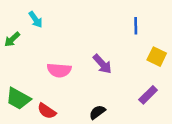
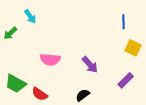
blue line: (136, 26) -> (124, 22), moved
purple arrow: (102, 64) -> (90, 65), moved

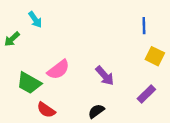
pink semicircle: (50, 59) -> (58, 70), turned -42
green trapezoid: (16, 84) -> (29, 83), moved

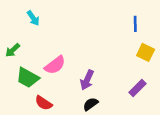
green arrow: (12, 39) -> (13, 50), moved
purple arrow: (105, 76) -> (87, 80), moved, turned 66

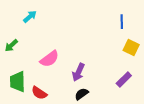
cyan arrow: (33, 18) -> (30, 17), turned -96
green trapezoid: (28, 78) -> (17, 82), moved, turned 60

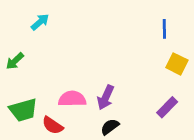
pink semicircle: (49, 59) -> (72, 99), moved, turned -144
green trapezoid: (17, 82) -> (23, 110), turned -105

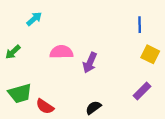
purple arrow: (106, 97) -> (90, 63), moved
pink semicircle: (72, 99) -> (61, 52), moved

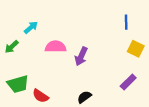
cyan arrow: (34, 19) -> (31, 27), moved

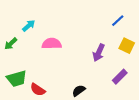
blue line: (126, 22) -> (118, 21), turned 48
purple arrow: (81, 56) -> (99, 53), moved

